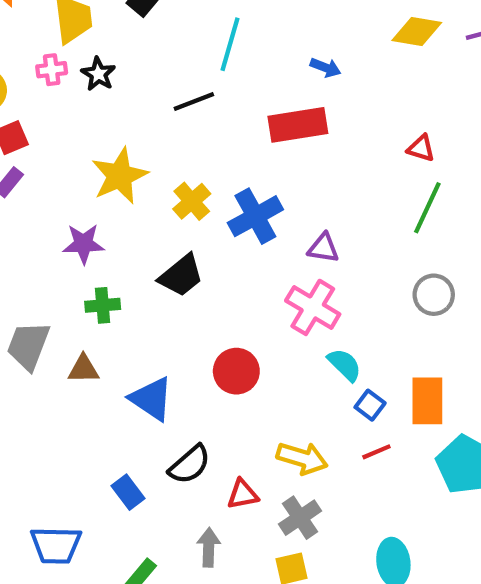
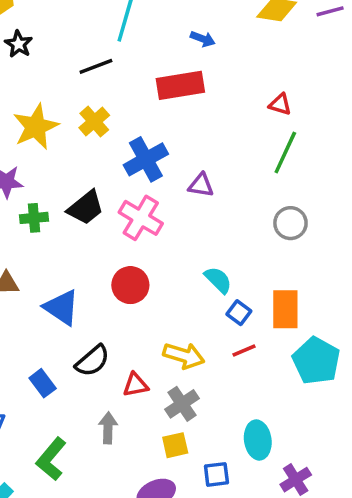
yellow cross: (192, 201) -> (94, 122), moved
green cross: (103, 305) -> (34, 218), moved
pink cross: (313, 307) -> (141, 218), moved

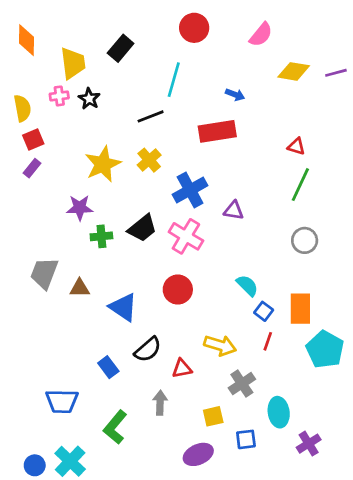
red line: (244, 350) -> (268, 341), turned -48
gray cross: (182, 404) -> (242, 384), moved

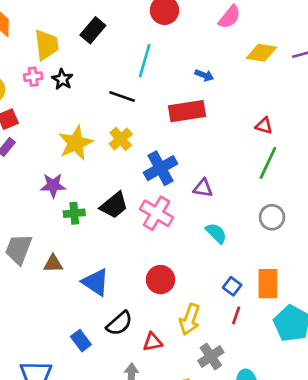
black line: (151, 116) -> (122, 97), turned 40
cyan semicircle: (247, 285) -> (216, 233), moved
red circle: (178, 290) -> (161, 280), moved
yellow arrow: (220, 345) -> (190, 319), turned 92

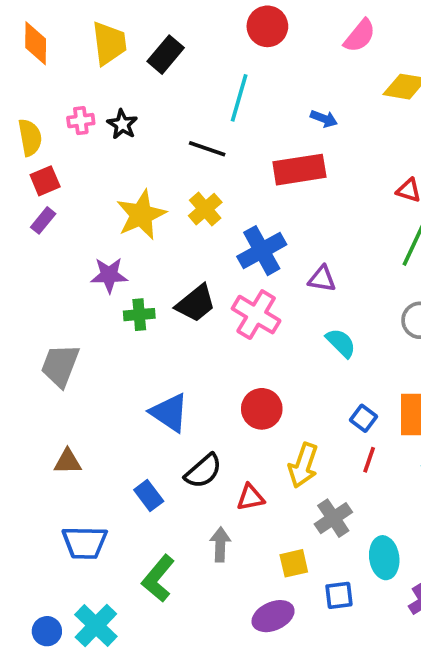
yellow trapezoid: (46, 45) -> (109, 43), moved
brown triangle: (53, 264) -> (68, 462), moved

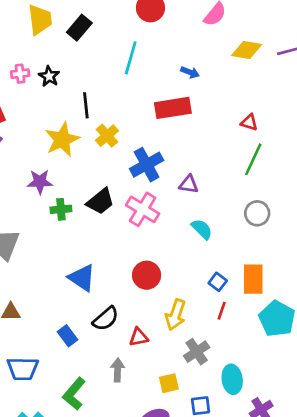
black line: (207, 149) -> (86, 105), moved, turned 65

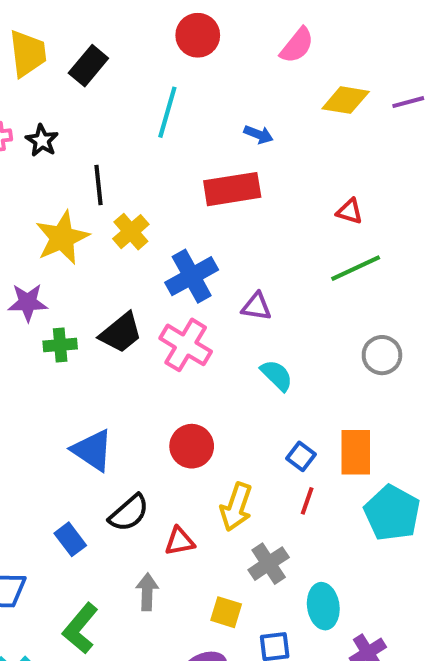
green line: (253, 159) -> (356, 268), turned 40
gray circle: (257, 213) -> (382, 355), moved
yellow square: (169, 383) -> (226, 612), turned 30

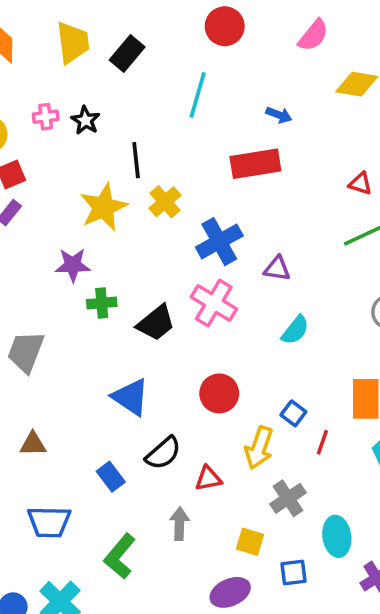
black trapezoid: (121, 333) -> (156, 323), moved
cyan semicircle: (277, 375) -> (295, 330), turned 84
blue square: (301, 456) -> (293, 413), moved

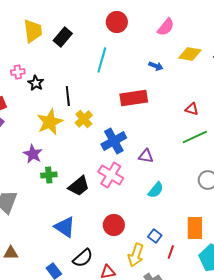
blue arrow: (279, 115) -> (156, 66), moved
black star: (85, 120) -> (36, 83), moved
purple star: (73, 265) -> (33, 154), turned 30

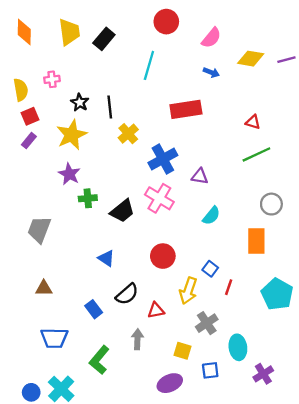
pink semicircle: (166, 27) -> (211, 38), moved
black star: (36, 83) -> (80, 102), moved
yellow star: (50, 122) -> (72, 135), moved
blue triangle: (65, 227) -> (106, 258), size x0.7
orange rectangle: (195, 228) -> (256, 241), moved

